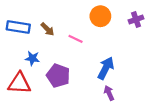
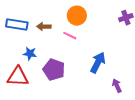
orange circle: (100, 16) -> (77, 16), moved
brown arrow: (47, 29) -> (44, 27), turned 136
purple arrow: (109, 93) -> (117, 86), moved

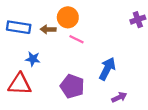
orange circle: (77, 16) -> (68, 17), moved
purple pentagon: (54, 70) -> (72, 86), moved
purple arrow: (117, 86) -> (119, 97), moved, turned 88

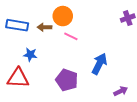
purple arrow: (119, 97) -> (121, 91), moved

